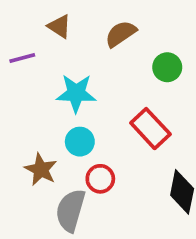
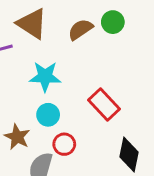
brown triangle: (59, 26) -> (32, 24), size x1.6
green circle: (167, 67) -> (113, 22), moved

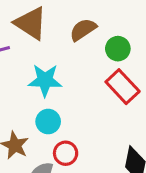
green circle: (113, 22) -> (118, 49), moved
red rectangle: (104, 104) -> (123, 87), moved

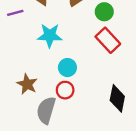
cyan circle: (48, 122) -> (67, 68), moved

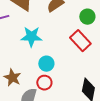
green circle: (104, 12) -> (87, 17), moved

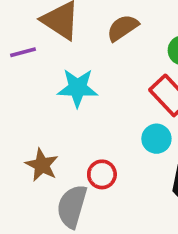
cyan circle: (46, 64) -> (156, 139), moved

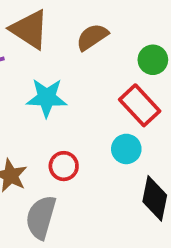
red circle: (102, 174) -> (64, 166), moved

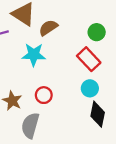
brown semicircle: (92, 37) -> (48, 28), moved
cyan circle: (126, 149) -> (90, 88), moved

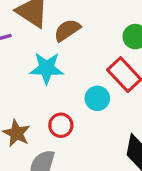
cyan circle: (90, 88) -> (97, 98), moved

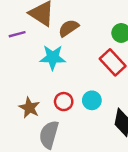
cyan circle: (97, 98) -> (92, 100), moved

